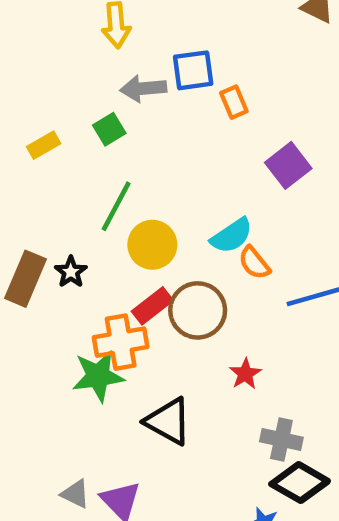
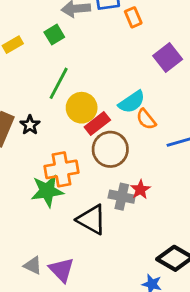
red rectangle: (152, 306) -> (97, 123), moved
gray cross: (281, 440) -> (122, 197), moved

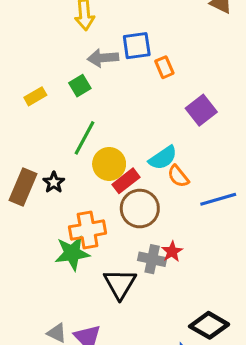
black triangle: (92, 220) -> (120, 284), turned 32

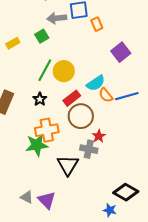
yellow circle: (109, 164) -> (64, 71), moved
black star: (54, 182) -> (40, 99), moved
blue line: (218, 199) -> (127, 96), moved
red star: (172, 252) -> (99, 136), moved

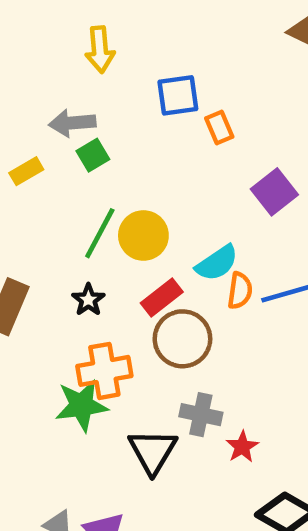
gray arrow: (57, 18) -> (72, 123), moved
orange semicircle: (106, 95) -> (240, 291), turned -133
red star: (99, 136) -> (242, 447), moved

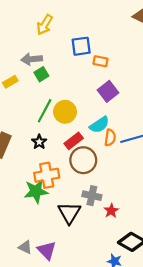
yellow arrow: (100, 49) -> (45, 25), turned 36
orange rectangle: (219, 128) -> (100, 61), turned -56
purple square: (274, 192) -> (108, 91), moved

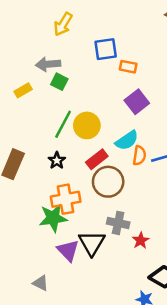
green square: (41, 74) -> (59, 82), turned -32
purple triangle: (47, 250) -> (68, 250), moved

